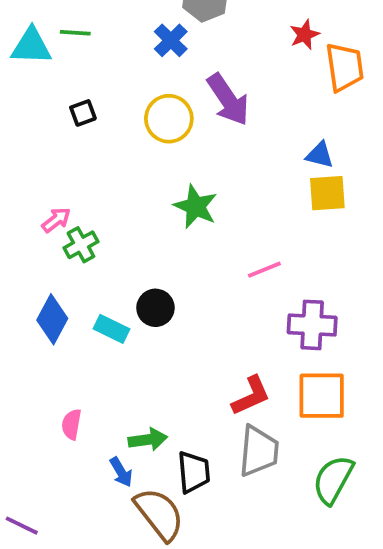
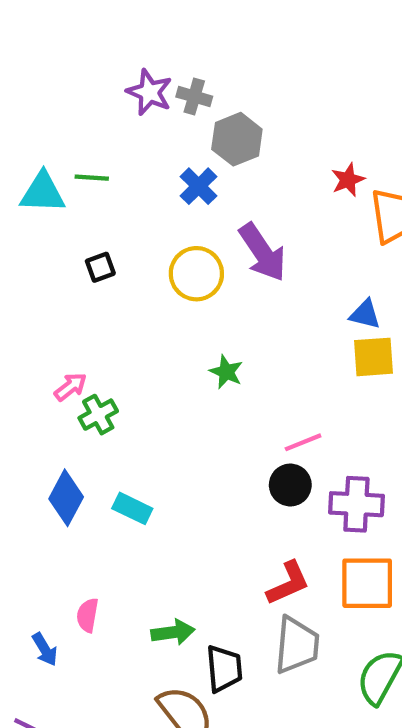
green star: (196, 207) -> (226, 372), size x0.7
black circle: (155, 308) -> (290, 485), moved
blue arrow: (121, 472) -> (45, 649), moved

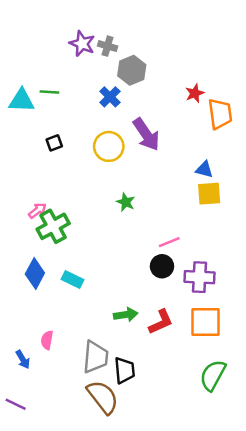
green cross: (98, 415) -> (53, 226), size x1.5
green arrow: (173, 632) -> (126, 315), moved
gray trapezoid: (297, 645) -> (95, 357), moved

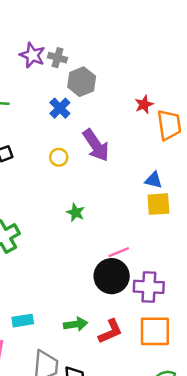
yellow circle: (109, 146) -> (59, 157), size x0.6
black circle: (162, 266) -> (112, 276), size x1.5
cyan rectangle: (72, 280) -> (23, 321), moved, turned -35

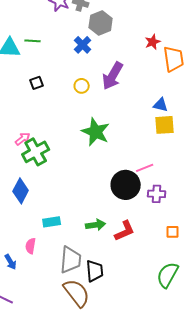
purple arrow: (96, 145) -> (113, 76), turned 64
green star: (76, 213) -> (96, 132), size x1.8
pink line: (119, 252) -> (145, 168), moved
purple cross: (149, 287) -> (157, 194), size x0.7
orange square: (155, 331) -> (173, 232), moved, size x0.5

